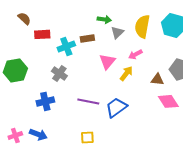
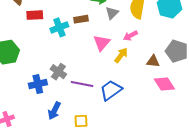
gray cross: (59, 73) -> (58, 72), moved
blue arrow: (38, 134) -> (54, 111), moved, turned 96

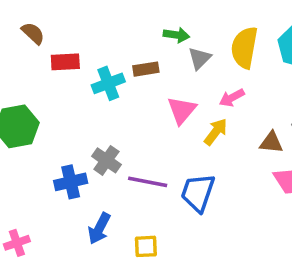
blue trapezoid: (111, 90) -> (198, 193), turned -35

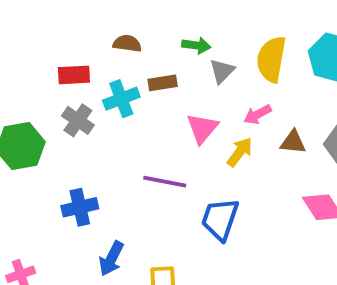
brown semicircle: (33, 33) -> (127, 43), moved, turned -35
brown triangle: (271, 142) -> (293, 142), moved
gray cross: (106, 160) -> (78, 120), moved
purple line: (148, 182) -> (165, 182), moved

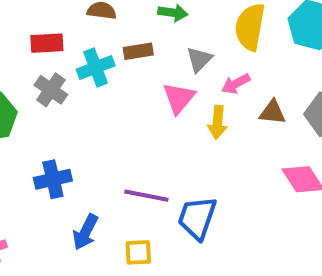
gray triangle: (222, 71) -> (199, 59), moved
yellow arrow: (240, 152) -> (218, 122), turned 148
purple line: (165, 182) -> (146, 196), moved
blue trapezoid: (220, 219) -> (197, 218), moved

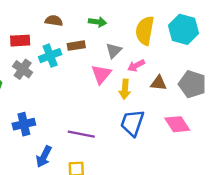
blue trapezoid: (197, 218) -> (132, 123), moved

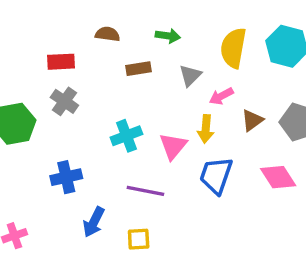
cyan cross: (50, 56) -> (126, 136), moved
pink triangle: (101, 74) -> (173, 146), moved
brown triangle: (159, 83) -> (252, 120), turned -42

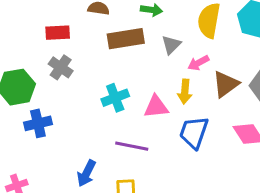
brown rectangle: (139, 69) -> (126, 39), size x1.6
brown triangle: (252, 120) -> (226, 84), size x1.4
pink triangle: (173, 146) -> (156, 107), turned 44
blue cross: (66, 177) -> (38, 123), moved

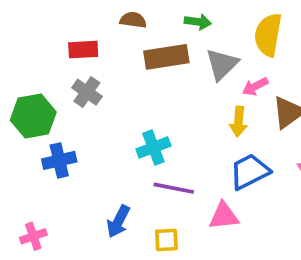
gray triangle: (171, 45) -> (222, 64), size x1.4
cyan cross: (115, 98) -> (153, 148), moved
pink triangle: (156, 107) -> (224, 216), moved
blue trapezoid: (194, 132) -> (250, 172), turned 44

